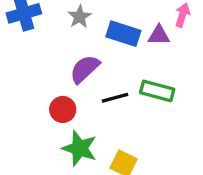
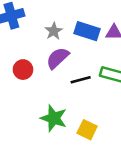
gray star: (80, 17) -> (54, 31), moved
red circle: (63, 109) -> (23, 70), moved

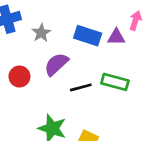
gray star: (54, 31) -> (41, 33), moved

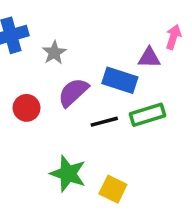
blue rectangle: (88, 36) -> (120, 80), moved
green rectangle: (115, 82) -> (148, 115), turned -32

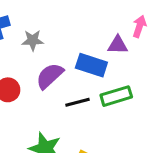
gray star: (54, 53) -> (33, 40), turned 30

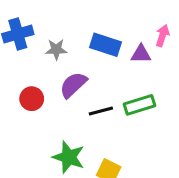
blue rectangle: (91, 65) -> (106, 45), moved

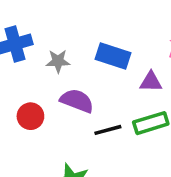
purple triangle: (141, 54) -> (151, 82), moved
purple semicircle: (73, 85) -> (77, 101), turned 64

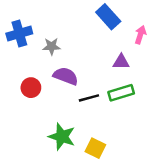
blue rectangle: (113, 56) -> (108, 17), moved, turned 30

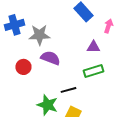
gray star: (52, 46) -> (39, 35), size x1.5
black line: (89, 98) -> (68, 90), moved

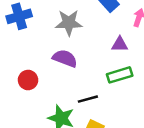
gray star: (39, 35) -> (69, 23), moved
red circle: (23, 67) -> (28, 80), moved

